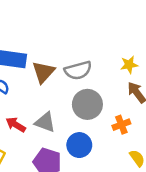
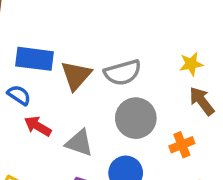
red arrow: (16, 125) -> (38, 126), moved

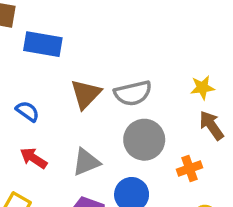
blue rectangle: (34, 59) -> (43, 44), moved
red arrow: (38, 126) -> (34, 158), moved
gray triangle: (79, 143) -> (86, 162), turned -44

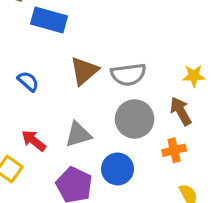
brown arrow: (211, 125) -> (181, 111), moved
red arrow: (34, 158) -> (34, 141), moved

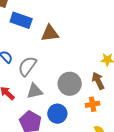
brown triangle: (84, 71) -> (50, 33), moved, turned 30
gray semicircle: (128, 74) -> (27, 66), moved, turned 130

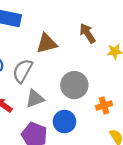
brown triangle: (50, 33) -> (47, 43), moved
brown arrow: (98, 81) -> (87, 33), moved

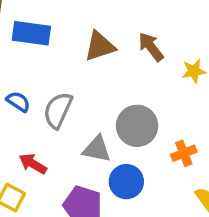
brown triangle: (47, 43) -> (100, 46), moved
gray triangle: (35, 99) -> (97, 149), moved, turned 36

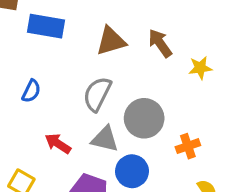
blue semicircle: (18, 102) -> (31, 91), turned 80
gray semicircle: (58, 110) -> (97, 94), moved
red arrow: (33, 164) -> (58, 143), moved

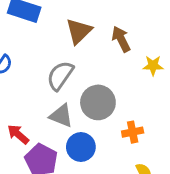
brown triangle: (111, 41) -> (79, 31), turned -36
red arrow: (58, 143) -> (18, 134), moved

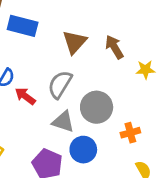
red arrow: (18, 134) -> (25, 96), moved

